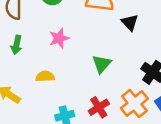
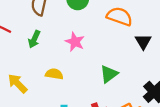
pink star: (59, 38) -> (75, 42), turned 30

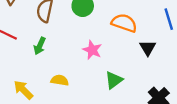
pink star: (75, 42) -> (92, 50), moved

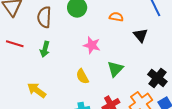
orange semicircle: (124, 23) -> (116, 17), size x0.6
yellow semicircle: (60, 80) -> (82, 76), moved, turned -119

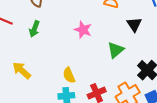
green triangle: (115, 69) -> (116, 50), moved
yellow semicircle: (82, 76) -> (69, 75), moved

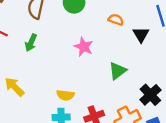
black triangle: (134, 24) -> (141, 34), moved
yellow semicircle: (69, 75) -> (65, 95), turned -63

